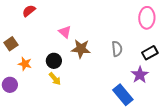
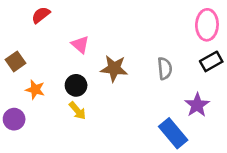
pink triangle: (65, 32) -> (80, 45), moved
black rectangle: (150, 53) -> (211, 61), moved

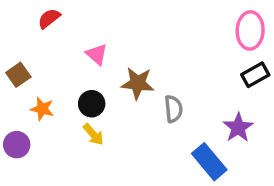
gray semicircle: (165, 68) -> (173, 109), moved

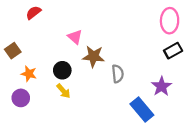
pink triangle: (97, 54) -> (75, 37), moved
purple circle: (17, 145) -> (21, 98), moved

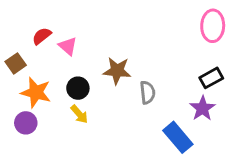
red semicircle: (33, 13) -> (42, 36), moved
pink triangle: (75, 37) -> (68, 46), moved
black rectangle: (173, 51) -> (211, 78), moved
orange star: (29, 74) -> (36, 92), size x1.5

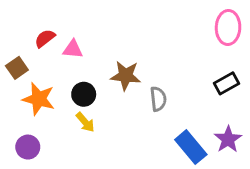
pink triangle: (68, 46) -> (73, 49), turned -36
purple star: (203, 108) -> (228, 139), moved
purple circle: (26, 123) -> (28, 147), moved

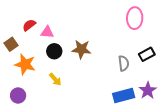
pink ellipse: (228, 28) -> (135, 18), moved
black circle: (84, 94) -> (54, 51), moved
gray semicircle: (158, 99) -> (124, 63), moved
blue rectangle: (191, 147) -> (124, 96), turned -65

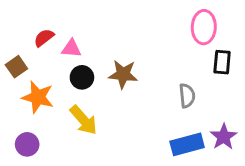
black rectangle: (147, 54) -> (222, 62), moved, turned -56
yellow arrow: (55, 79) -> (83, 120), size x1.5

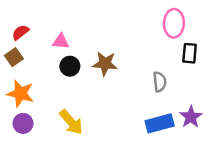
red semicircle: (44, 38) -> (20, 32), moved
orange star: (38, 97) -> (20, 93), moved
yellow arrow: (83, 120) -> (71, 122), moved

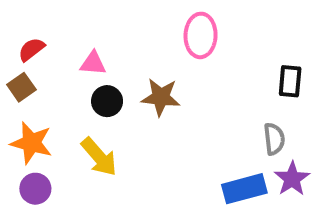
pink ellipse: (174, 23) -> (201, 35), moved
gray semicircle: (160, 82) -> (274, 139), moved
yellow arrow: (71, 122) -> (99, 157), moved

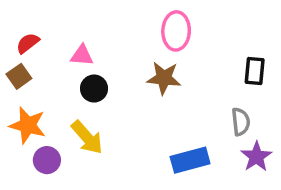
brown star: (161, 97) -> (164, 78), moved
purple circle: (35, 189) -> (47, 160), moved
blue rectangle: (244, 189) -> (190, 160), moved

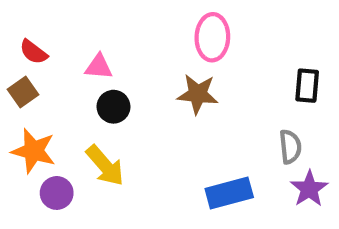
red semicircle: (28, 43) -> (34, 52), turned -105

